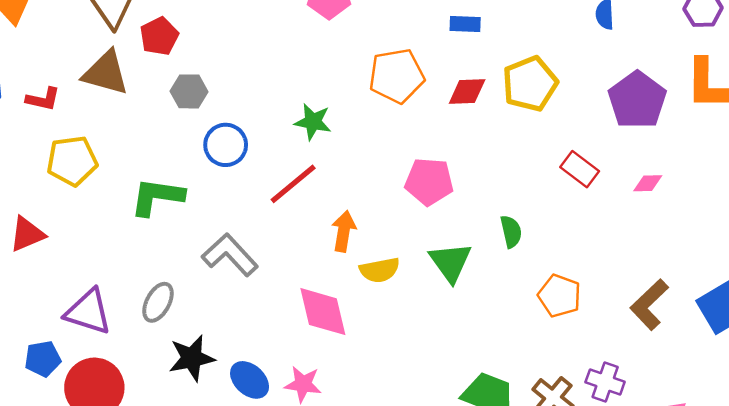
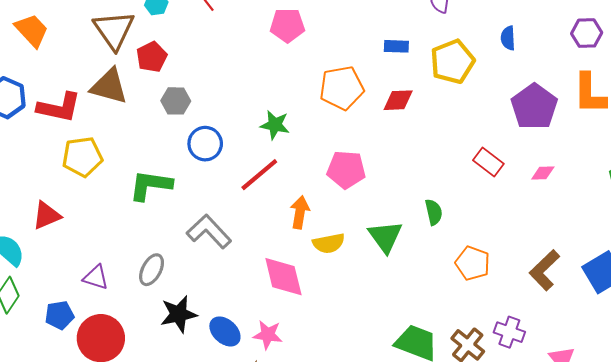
yellow pentagon: (530, 84) -> (452, 62), moved
red L-shape: (43, 99) -> (59, 107), size x1.6
pink pentagon: (429, 182) -> (346, 170), moved
purple triangle: (88, 312) -> (96, 277), size x0.7

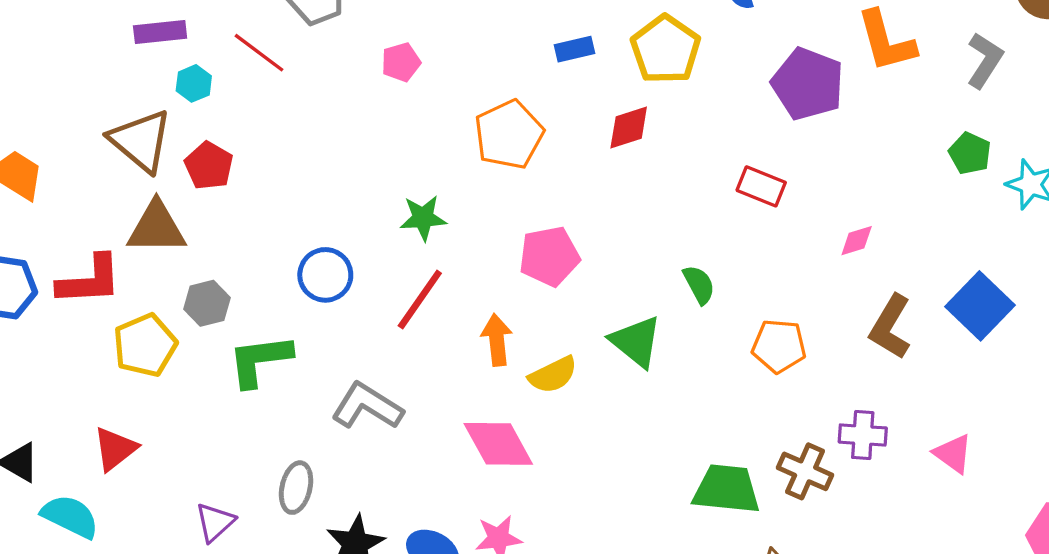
pink pentagon: (287, 25) -> (401, 62), size x0.7
red diamond: (398, 100) -> (629, 127), moved
gray hexagon: (176, 101) -> (207, 303), moved
pink diamond: (543, 173) -> (857, 241), moved
purple triangle: (96, 277) -> (215, 522), turned -44

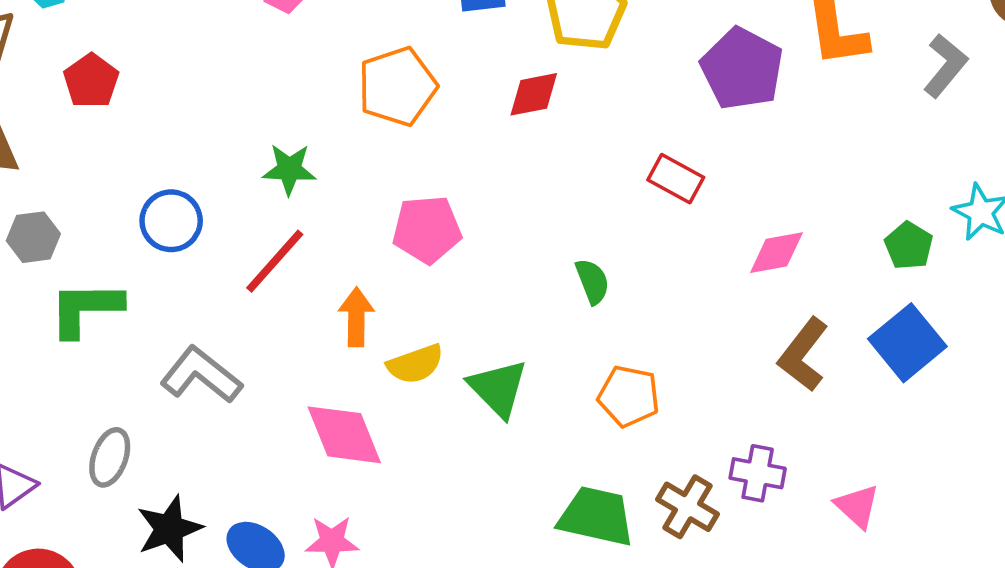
green pentagon: (970, 153) -> (909, 246), moved
red pentagon: (209, 166) -> (91, 81), moved
pink diamond: (857, 241) -> (776, 253), size x1.4
green triangle: (636, 342) -> (498, 388), moved
orange pentagon: (779, 346) -> (629, 396), moved

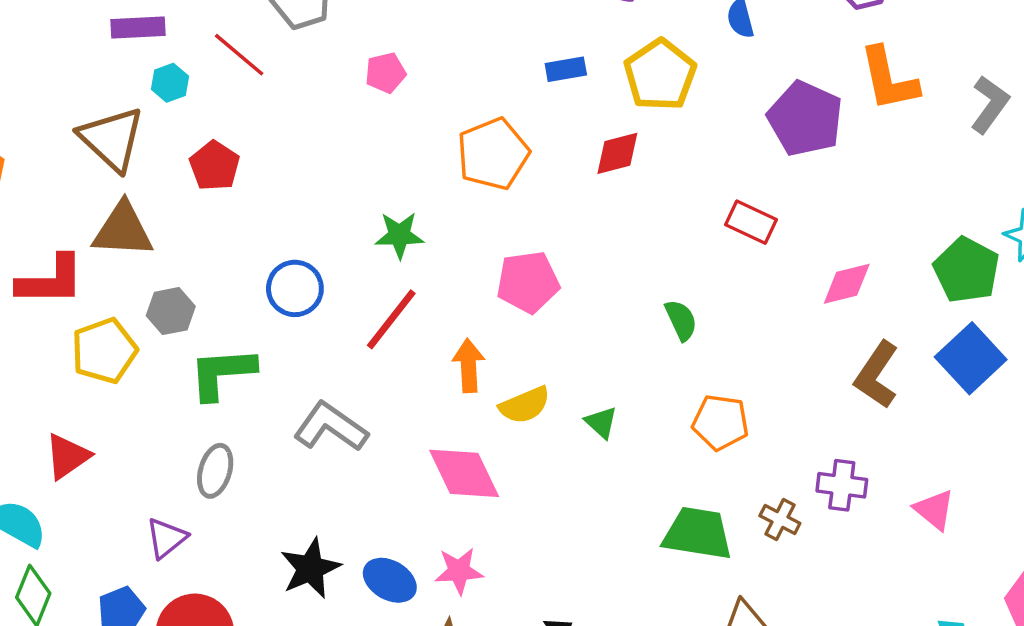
green pentagon: (909, 246) -> (966, 270), size x1.5
green triangle: (498, 388) -> (601, 422), size x0.6
gray ellipse: (110, 457) -> (215, 471), moved
brown cross: (687, 507) -> (780, 520), size x0.7

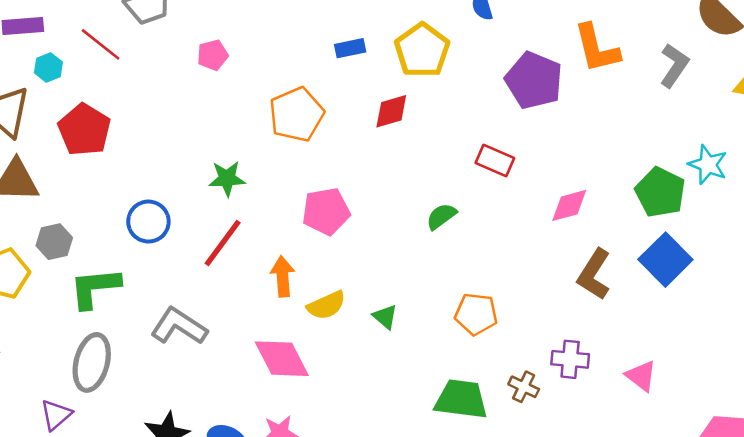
red pentagon: (215, 166) -> (84, 130), size x1.4
green semicircle: (681, 320) -> (441, 216), moved, turned -100
gray ellipse: (215, 471) -> (92, 362), size x1.4

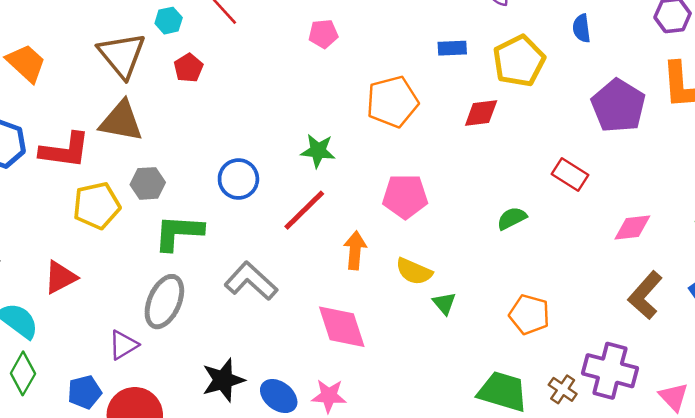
red pentagon: (84, 130) -> (188, 68), moved, size x0.6
yellow semicircle: (326, 305) -> (414, 271), moved, turned 39
purple cross: (570, 359) -> (610, 371), size x1.5

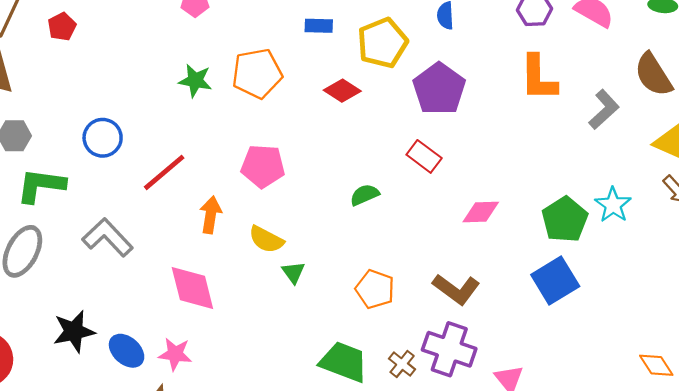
purple pentagon: (618, 106) -> (439, 89), moved
red diamond: (481, 113) -> (342, 91), turned 36
green star: (318, 151) -> (195, 81), moved
brown L-shape: (645, 295) -> (456, 289), moved, turned -99

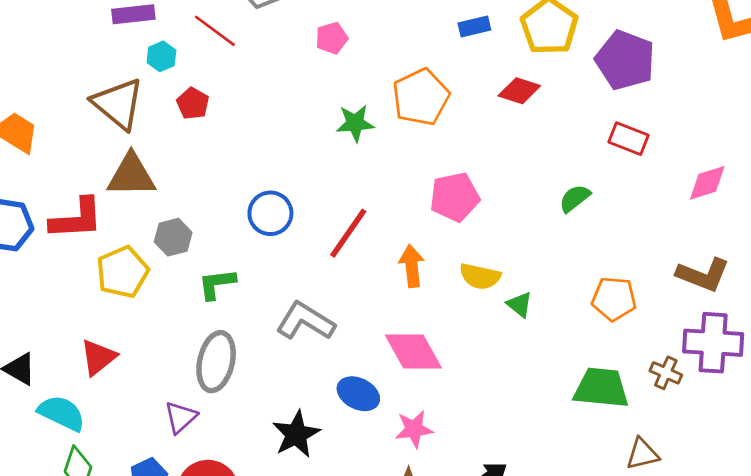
green L-shape: (41, 185) -> (217, 284), size x0.7
blue ellipse: (127, 351) -> (358, 394), moved

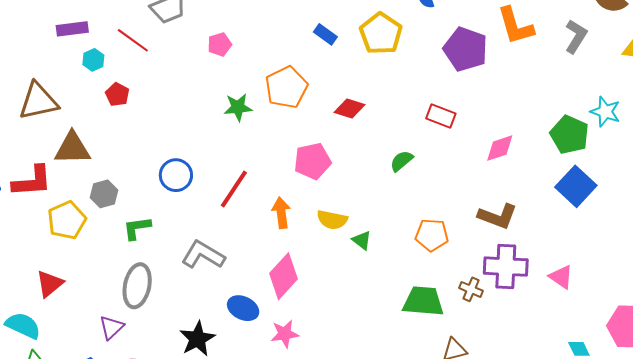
blue rectangle: (474, 27) -> (325, 34), turned 50
purple pentagon: (625, 60) -> (466, 49), moved
red diamond: (519, 91) -> (350, 109), moved
brown triangle: (118, 104) -> (38, 101), moved, turned -51
pink diamond: (413, 352) -> (283, 276), turned 72

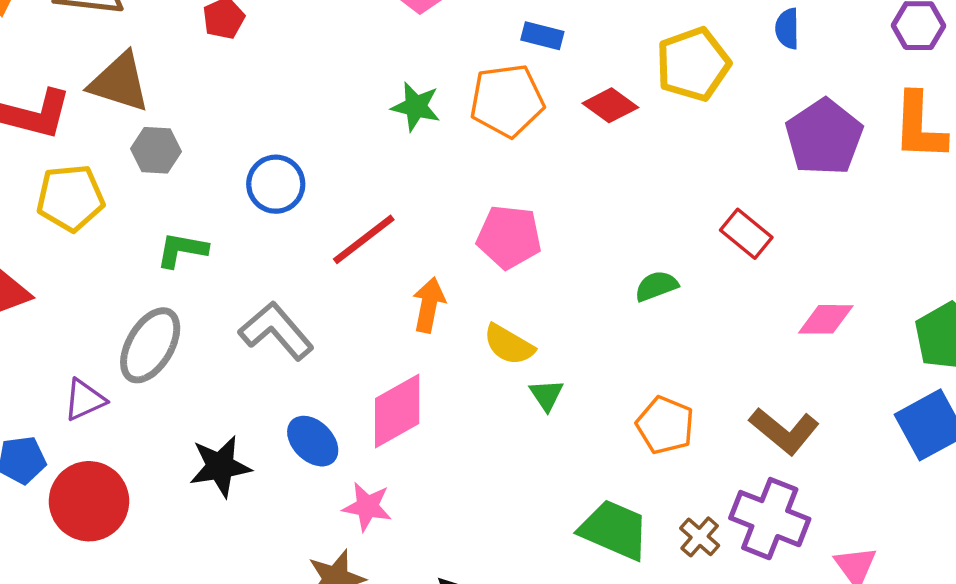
blue rectangle: (325, 34) -> (542, 36), moved, turned -40
red diamond: (350, 109) -> (610, 105), moved
gray hexagon: (104, 194) -> (156, 150), moved

